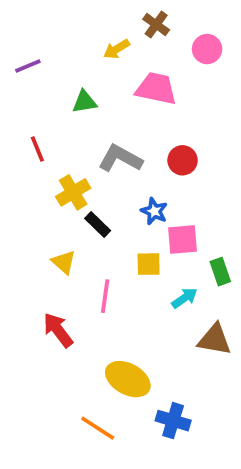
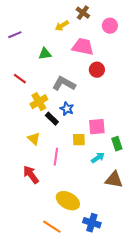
red line: (37, 149) -> (20, 79), turned -32
red circle: (183, 160) -> (97, 70), moved
blue star: (154, 211) -> (67, 109), moved

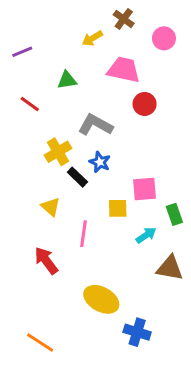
red line: (20, 79) -> (30, 104), moved
orange line: (52, 227) -> (40, 343), moved

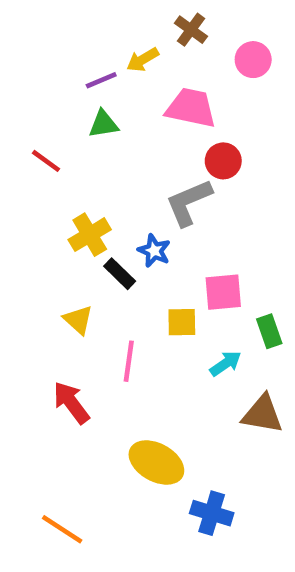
purple line: (22, 52) -> (101, 80), moved
gray L-shape: (95, 125) -> (189, 202), moved, turned -52

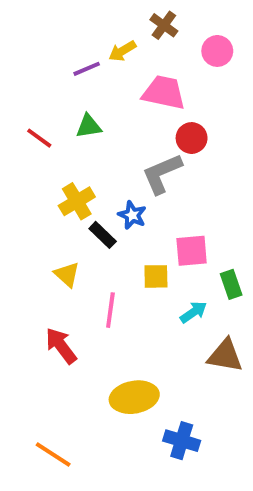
green triangle: (104, 124) -> (89, 126), moved
yellow ellipse: (156, 462) -> (134, 397), turned -39

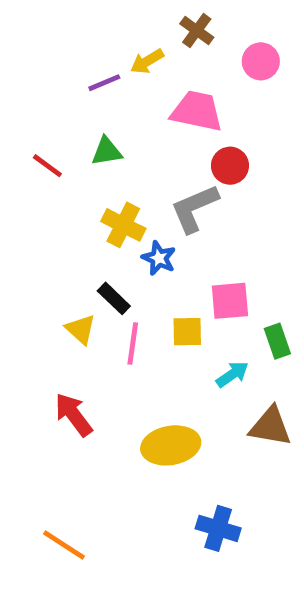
yellow cross: (77, 201) -> (123, 225), moved, turned -32
black rectangle: (103, 235) -> (114, 298), moved
pink line: (110, 310) -> (133, 343), moved
yellow ellipse: (134, 397) -> (171, 445), moved

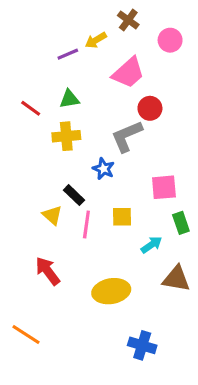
pink trapezoid: (197, 111) -> (128, 73), turned 126
yellow cross: (123, 225) -> (66, 136), moved, turned -32
pink square: (230, 301) -> (164, 187), moved
orange line: (64, 545) -> (26, 334), moved

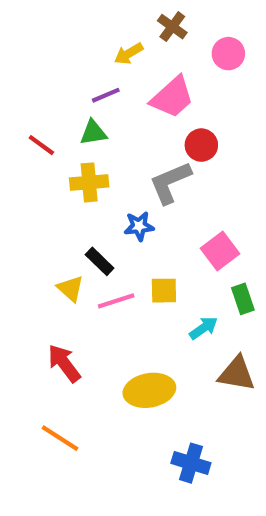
purple line: (68, 54) -> (106, 95), moved
blue star: (103, 169) -> (139, 226), turned -30
pink square: (164, 187) -> (220, 251), turned -32
pink line: (86, 225) -> (116, 301), turned 64
orange line: (26, 334) -> (60, 438), moved

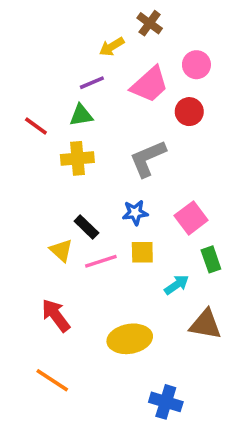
pink circle: (228, 54) -> (196, 65), moved
red circle: (201, 145) -> (189, 112), moved
blue star: (139, 226) -> (135, 213), moved

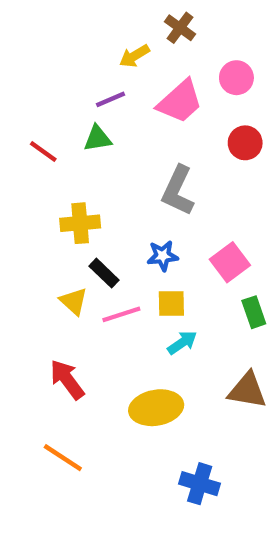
red circle: (189, 112) -> (245, 143), moved
yellow cross: (77, 158) -> (80, 223), moved
gray L-shape: (148, 158) -> (178, 191), turned -42
cyan arrow: (177, 285) -> (182, 343), moved

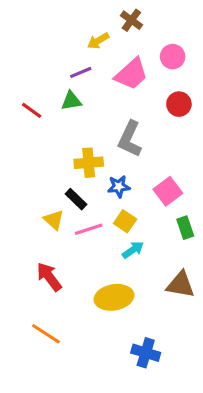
yellow cross: (80, 223) -> (89, 163), moved
yellow square: (171, 303) -> (125, 221), turned 35

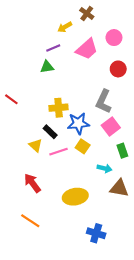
red line: (32, 110) -> (11, 99), moved
gray L-shape: (130, 139) -> (104, 101), moved
blue star: (119, 186) -> (78, 123), size x1.5
cyan arrow: (133, 250) -> (105, 168), moved, turned 48

